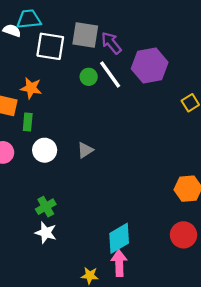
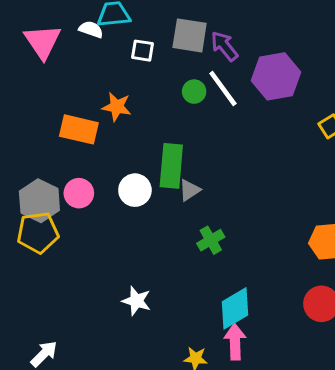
white square: (50, 46) -> (143, 51), size x0.6
green rectangle: (28, 122) -> (171, 166), moved, size x1.8
green cross: (46, 207) -> (211, 240), moved

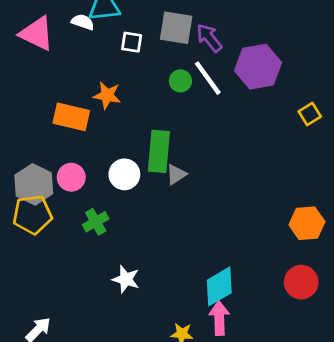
pink triangle: (42, 42) -> (37, 34), turned -30
green cross: (211, 240) -> (96, 222), moved

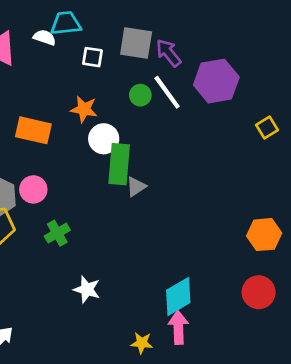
orange star: (107, 95) -> (84, 109), moved
white circle: (124, 174) -> (104, 139), moved

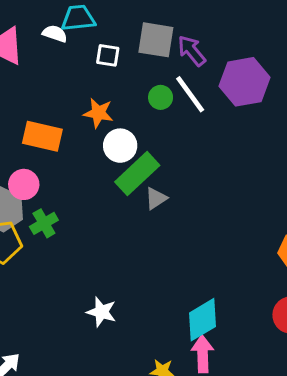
green rectangle: (119, 164) -> (137, 174), turned 42
pink circle: (33, 189) -> (24, 184), moved
green cross: (57, 233) -> (44, 223), moved

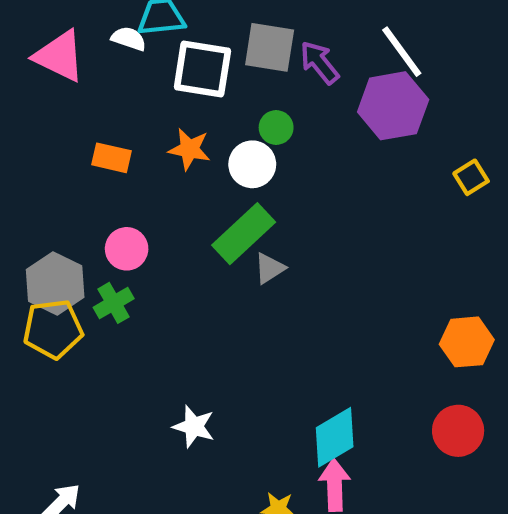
white square: (108, 55) -> (202, 69), size x1.8
white line: (190, 94) -> (402, 52), moved
orange rectangle: (42, 136) -> (111, 158), moved, size x0.7
white circle: (120, 146) -> (252, 164), moved
pink circle: (24, 184) -> (127, 249), moved

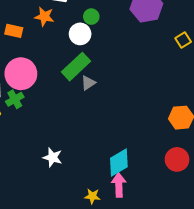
orange star: (189, 149) -> (44, 17), moved
pink circle: (127, 249) -> (21, 74), size x1.6

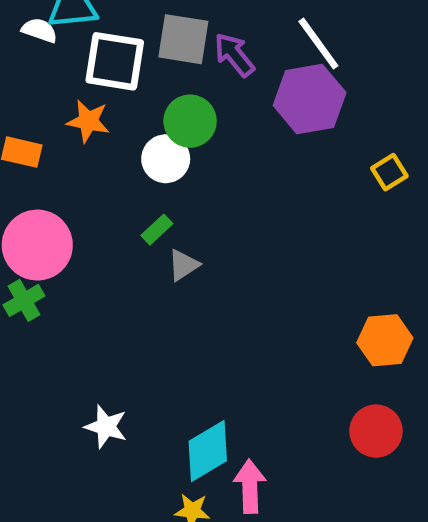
green circle: (91, 17) -> (190, 121), size x1.5
green rectangle: (76, 67) -> (157, 230), size x0.5
cyan diamond: (119, 163) -> (208, 451), moved

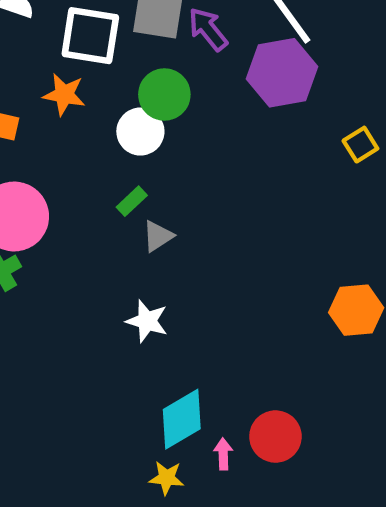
white star: (106, 427) -> (147, 321), moved
red circle: (376, 431) -> (275, 437), moved
pink arrow: (250, 486) -> (223, 454), size x0.6

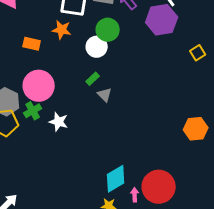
gray triangle: (158, 236) -> (105, 95), turned -42
white star: (147, 321) -> (59, 122), moved
red circle: (275, 437) -> (159, 187), size x1.4

